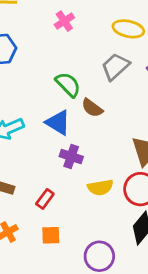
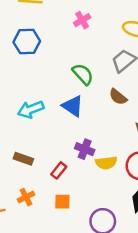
brown semicircle: (92, 108) -> (118, 97), moved
purple cross: (71, 156) -> (85, 149), moved

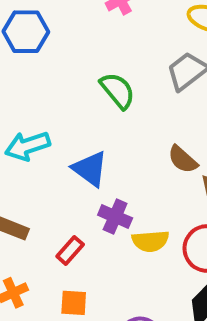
brown semicircle: (118, 97) -> (183, 159), moved
blue triangle: (73, 106) -> (90, 169), moved

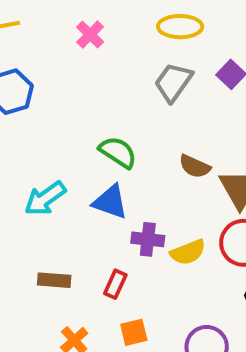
green semicircle: (118, 91) -> (118, 152), moved

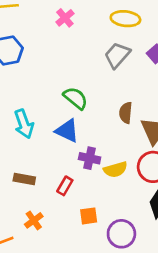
brown semicircle: (195, 166) -> (126, 113), turned 65
cyan arrow: (45, 198) -> (24, 124), turned -80
orange square: (134, 332) -> (89, 216), moved

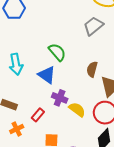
yellow semicircle: (115, 169) -> (77, 110), turned -138
orange cross: (34, 220) -> (17, 129), moved

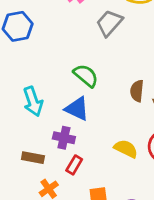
gray trapezoid: (93, 26) -> (109, 23), moved
purple cross: (60, 98) -> (64, 138), moved

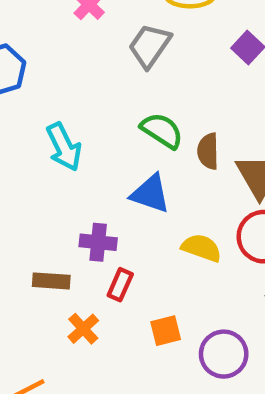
green semicircle: (86, 76) -> (162, 131), moved
cyan arrow: (33, 101) -> (64, 147), moved
blue triangle: (77, 109) -> (150, 194), moved

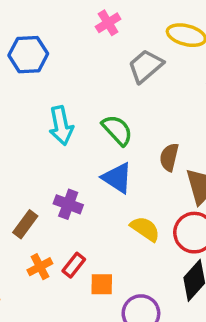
green semicircle: (162, 131) -> (117, 130), moved
brown rectangle: (51, 281) -> (25, 224), turned -72
red rectangle: (120, 285) -> (74, 265), moved

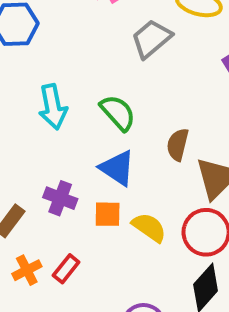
orange square: (102, 284) -> (108, 214), moved

